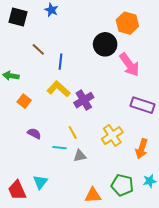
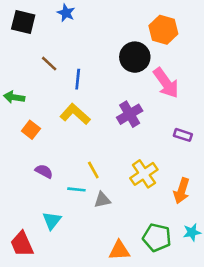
purple cross: (84, 100) -> (130, 114), moved
purple rectangle: (143, 105) -> (183, 135), size x0.6
cyan triangle: (40, 182) -> (52, 221), moved

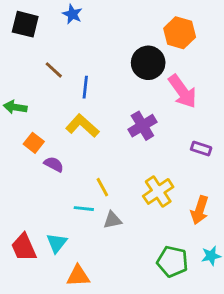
purple semicircle: (44, 171) -> (54, 164), moved
red trapezoid: (22, 244) -> (24, 247), moved
orange triangle: (119, 250) -> (78, 276), moved

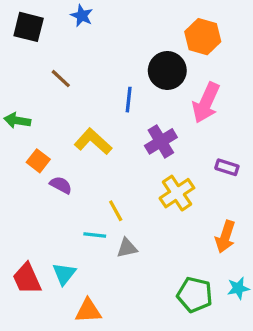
blue line: (85, 87) -> (129, 100), moved
pink arrow: (182, 91) -> (206, 103), turned 60
yellow cross: (158, 191) -> (177, 193), moved

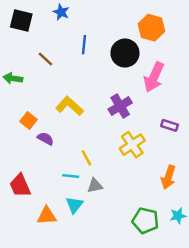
blue line: (129, 100) -> (84, 45), moved
green arrow: (17, 120) -> (13, 78), moved
cyan triangle: (64, 274) -> (74, 205), moved
red trapezoid: (27, 279) -> (20, 186), moved
orange triangle: (88, 311) -> (47, 216), moved

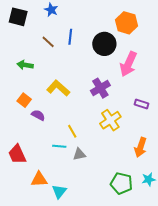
brown line: (45, 59) -> (48, 42), moved
green arrow: (13, 78) -> (25, 65), moved
cyan triangle: (74, 205) -> (59, 191), moved

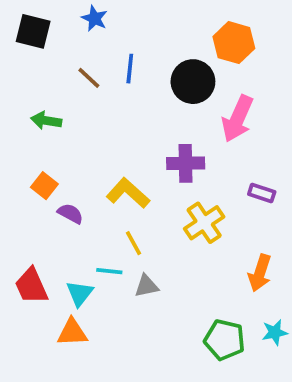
yellow L-shape: (58, 88) -> (128, 193), moved
purple cross: (100, 88) -> (186, 163), turned 30
cyan triangle: (59, 191) -> (80, 293), moved

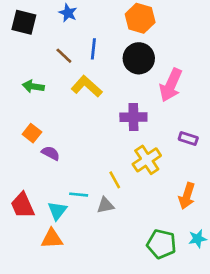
orange hexagon: (234, 43) -> (140, 18), moved
yellow L-shape: (128, 193) -> (87, 86), moved
yellow line: (134, 243) -> (115, 180), moved

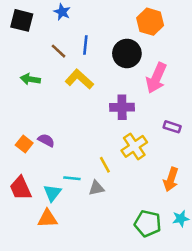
orange hexagon: (140, 18) -> (150, 22), moved
orange square: (32, 133) -> (24, 144), moved

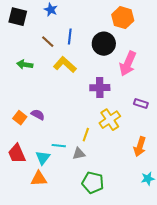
yellow line: (105, 165) -> (86, 135), turned 48
green pentagon: (148, 223) -> (93, 183), moved

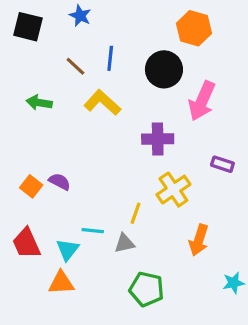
orange arrow: (140, 147) -> (199, 240), moved

